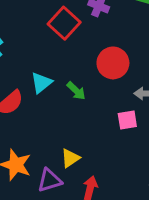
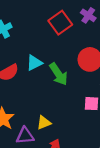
green arrow: (76, 91) -> (59, 74), size x1.5

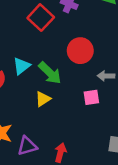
yellow triangle: (44, 123) -> (43, 99), moved

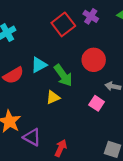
pink square: (91, 97) -> (97, 103), turned 32
purple triangle: (27, 146) -> (32, 137), turned 36

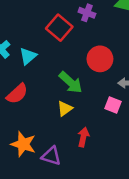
cyan triangle: (39, 65) -> (28, 56), moved
red arrow: (61, 148) -> (83, 137), moved

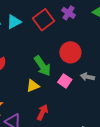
cyan triangle: (28, 56) -> (14, 22), moved
pink square: (113, 105) -> (65, 81), moved

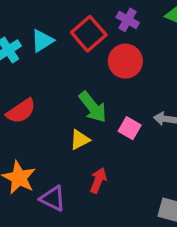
red circle: (70, 52) -> (125, 61), moved

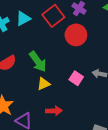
green arrow: (93, 107) -> (38, 62), moved
red arrow: (98, 180) -> (54, 111), turned 63

